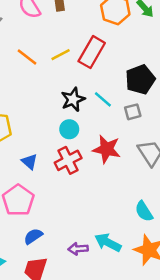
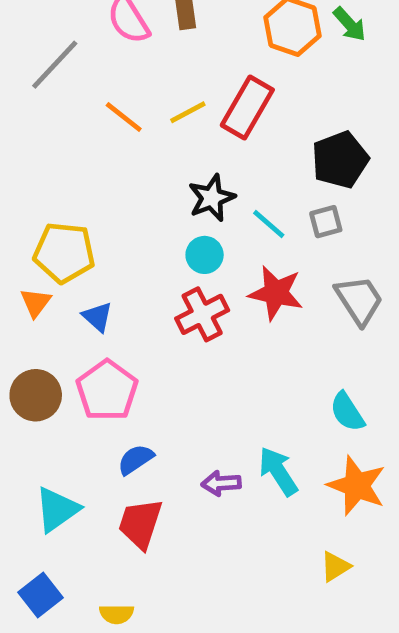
cyan line: (103, 99) -> (269, 224), moved
blue triangle: (29, 162) -> (97, 317), moved
cyan arrow: (108, 242) -> (278, 471), turned 30

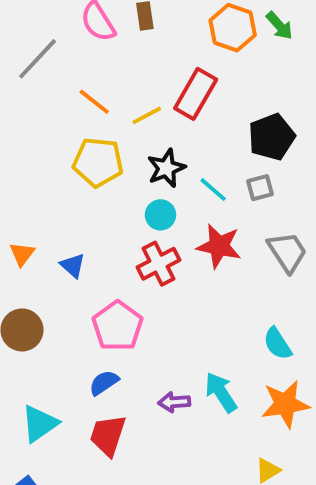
yellow line: (188, 112) -> (147, 115), moved
yellow pentagon: (64, 253) -> (98, 162), moved
pink pentagon: (107, 390) -> (118, 326), moved
orange star: (357, 486) -> (285, 404), turned -30

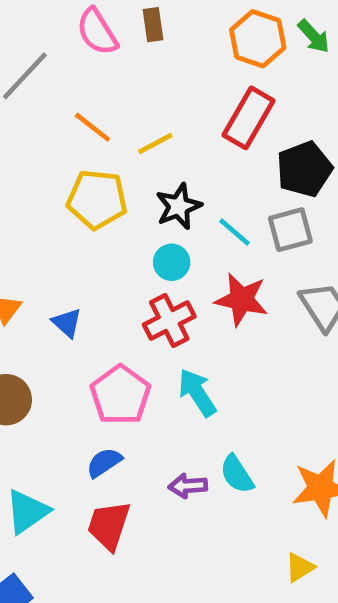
red rectangle: (196, 94) -> (248, 118), moved
gray square: (260, 188) -> (290, 230), size x1.4
cyan semicircle: (277, 344) -> (237, 474), moved
cyan arrow: (221, 392) -> (197, 393), moved

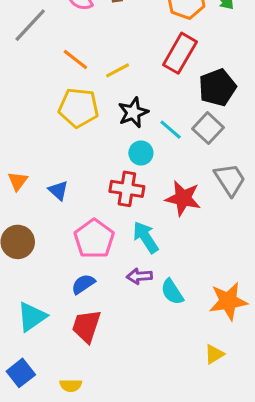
gray square: (290, 230) -> (208, 128), turned -32
cyan circle: (172, 262) -> (141, 153), moved
red star: (241, 300) -> (183, 198), moved
red cross: (169, 320) -> (127, 189), turned 36
purple arrow: (188, 486) -> (139, 276), moved

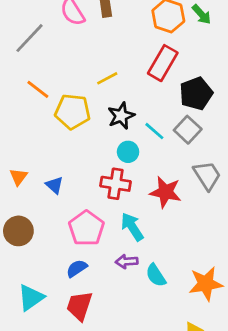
orange line: (75, 59) -> (38, 89), moved

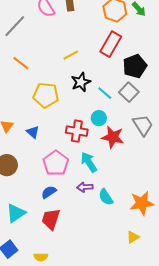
yellow pentagon: (73, 112) -> (46, 95), moved
cyan circle: (128, 152) -> (99, 118), moved

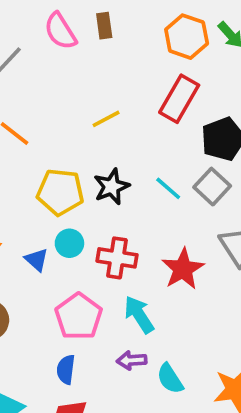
black star: (81, 82) -> (112, 187), moved
cyan circle: (99, 118) -> (69, 243), moved
red star: (113, 137) -> (183, 269), turned 30
blue semicircle: (49, 192) -> (66, 370), turned -49

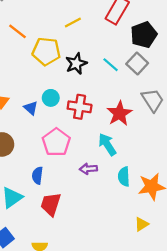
yellow pentagon: (60, 192) -> (46, 51), moved
cyan arrow: (139, 315) -> (107, 144), moved
blue semicircle: (66, 370) -> (37, 175), moved
cyan semicircle: (170, 379) -> (124, 177), moved, turned 30

